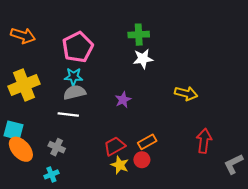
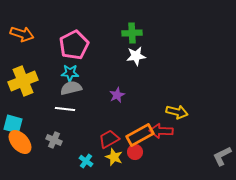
yellow arrow: (186, 93) -> (177, 112), moved
red arrow: (204, 141) -> (161, 131), moved, turned -95
orange rectangle: (147, 142) -> (140, 135), size x1.5
cyan cross: (51, 174) -> (86, 161), moved, turned -32

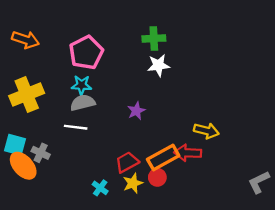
gray cross: (54, 140) -> (41, 153), moved
yellow star: (114, 157) -> (133, 183), turned 30

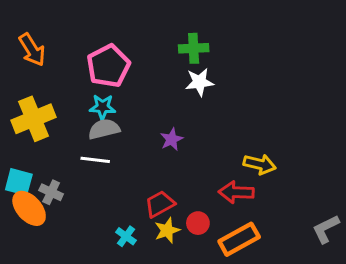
orange arrow: (25, 40) -> (32, 50), turned 40
orange rectangle: (163, 158) -> (239, 239), moved

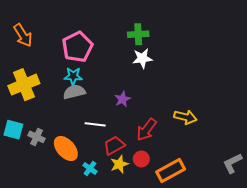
white line: (95, 160) -> (95, 124), moved
red arrow: (236, 192) -> (147, 130), moved, turned -55
orange ellipse: (29, 208) -> (66, 149), moved

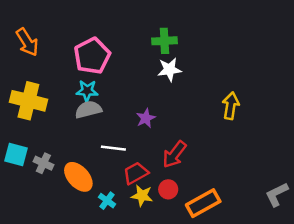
yellow cross: (24, 85) -> (28, 101), turned 36
yellow arrow: (185, 117) -> (231, 106), moved, turned -95
yellow star: (119, 164) -> (142, 196), turned 30

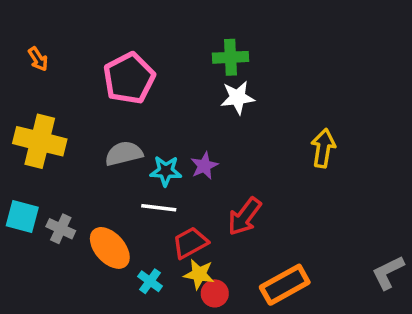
orange arrow: (27, 42) -> (38, 59), size x0.6
cyan star: (87, 91) -> (166, 171), moved
red circle: (168, 189) -> (215, 293), moved

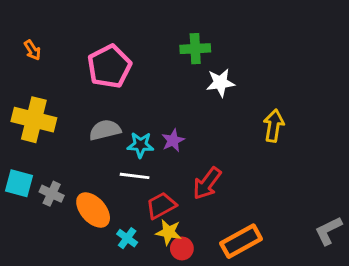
white star: (237, 98) -> (220, 83), moved

